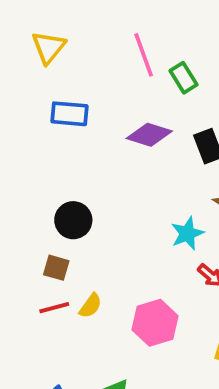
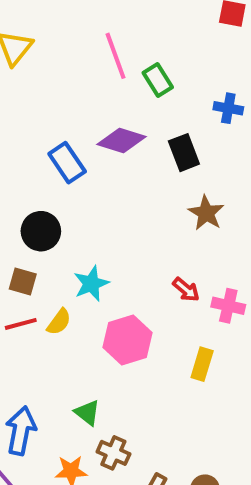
blue rectangle: (70, 114) -> (67, 163), moved, turned 51
cyan star: (187, 234) -> (91, 284), moved

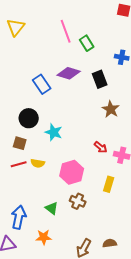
cyan star: (91, 284) -> (54, 132), moved, turned -30
yellow semicircle: (59, 322) -> (38, 163), turned 64
brown cross: (113, 453) -> (78, 201), moved

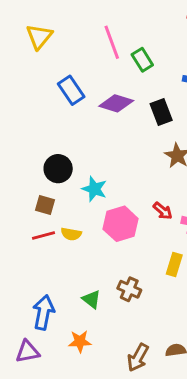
blue rectangle: (42, 84) -> (71, 90), moved
pink hexagon: (72, 172) -> (121, 224), moved

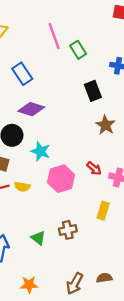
purple diamond: (116, 103) -> (31, 109), moved
brown cross: (129, 289) -> (68, 230), turned -36
orange star: (80, 341) -> (29, 285), moved

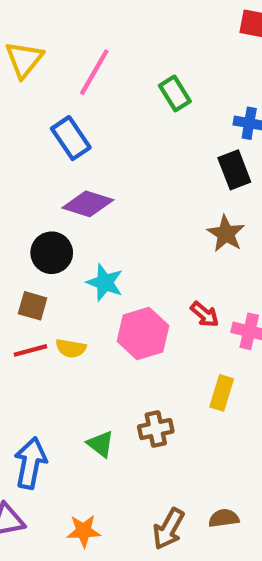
pink line: (54, 36) -> (94, 72), moved, turned 50
black rectangle: (93, 91) -> (234, 170), moved

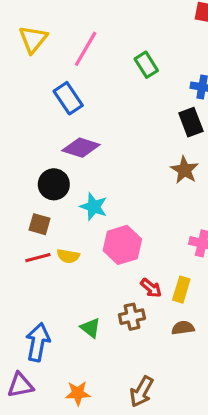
red arrow: (205, 314) -> (151, 288), moved
brown semicircle: (224, 518) -> (183, 328), moved

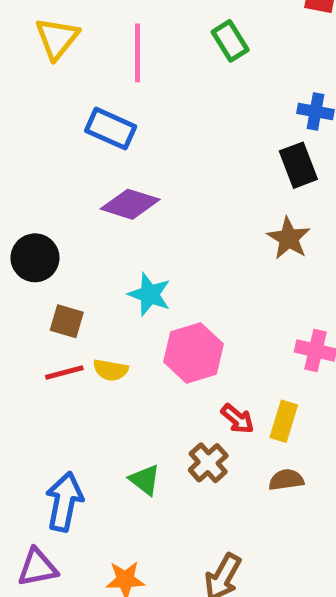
pink line: (86, 49) -> (137, 53), turned -30
green rectangle: (146, 65) -> (230, 41), moved
blue rectangle: (68, 98) -> (111, 129), turned -32
black circle: (54, 184) -> (35, 258), moved
brown cross: (132, 317) -> (208, 463), turned -30

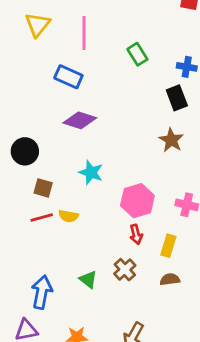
green rectangle: (230, 41) -> (137, 54), moved
pink hexagon: (194, 353) -> (137, 201), moved
red arrow: (237, 419) -> (136, 234), moved, turned 36

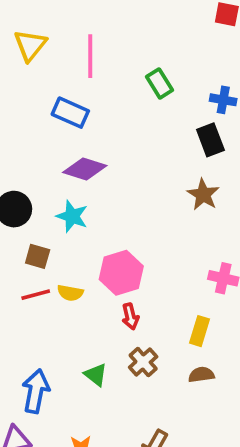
cyan star: (91, 172) -> (72, 216), moved
pink hexagon: (137, 201) -> (121, 273), moved
red arrow: (136, 234) -> (130, 316), moved

